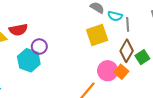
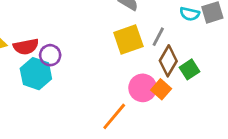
cyan semicircle: (115, 16) -> (190, 14), moved
gray line: (128, 24) -> (158, 37), moved, turned 32
red semicircle: (18, 30) -> (26, 47), moved

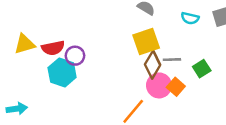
cyan semicircle: (190, 14) -> (190, 18), moved
gray line: (158, 37) -> (172, 60), moved, turned 60
brown diamond: (168, 61) -> (153, 65), moved

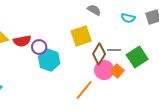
yellow square: (146, 41) -> (81, 36), moved
green square: (202, 69) -> (137, 57), size x1.5
cyan hexagon: (62, 73) -> (49, 60), moved

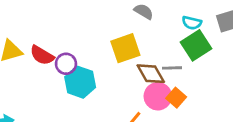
red semicircle: (22, 41) -> (42, 55), turned 42
brown diamond: (99, 54) -> (151, 74), turned -60
green square: (137, 57) -> (196, 45), moved

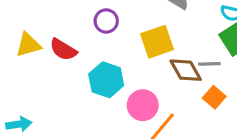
purple circle: (66, 64) -> (106, 21), moved
pink circle: (158, 96) -> (143, 105), moved

